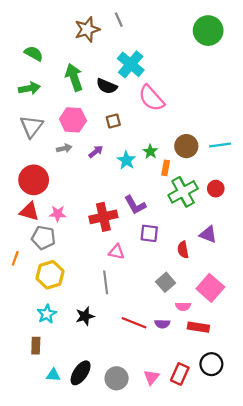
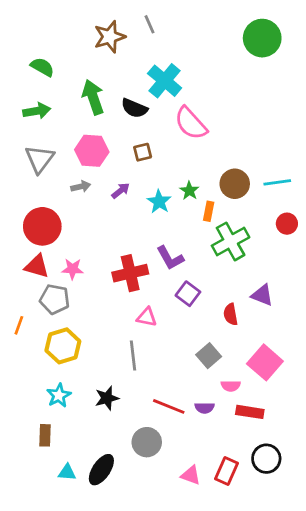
red circle: (216, 189) -> (287, 224), moved
purple square: (149, 233) -> (188, 294), turned 30
pink triangle: (151, 377) -> (191, 475), turned -49
gray circle: (117, 378) -> (147, 442), moved

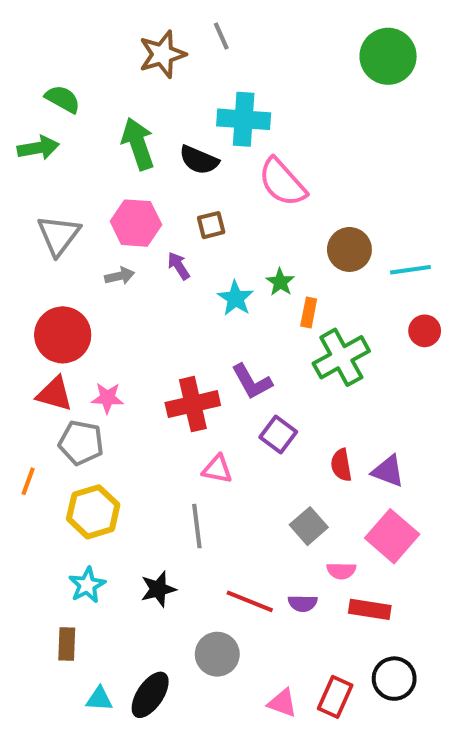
cyan cross: (165, 81) -> (244, 119), turned -36
green arrow: (37, 111) -> (38, 148), moved
brown circle: (235, 184) -> (349, 249), moved
purple arrow: (121, 191) -> (179, 266), moved, turned -84
purple triangle: (262, 295) -> (388, 471), moved

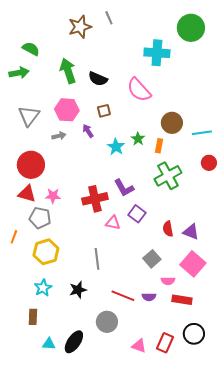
cyan cross: (244, 119) -> (157, 53), moved
orange rectangle: (309, 313) -> (159, 146), moved
pink triangle: (217, 469) -> (113, 223), moved

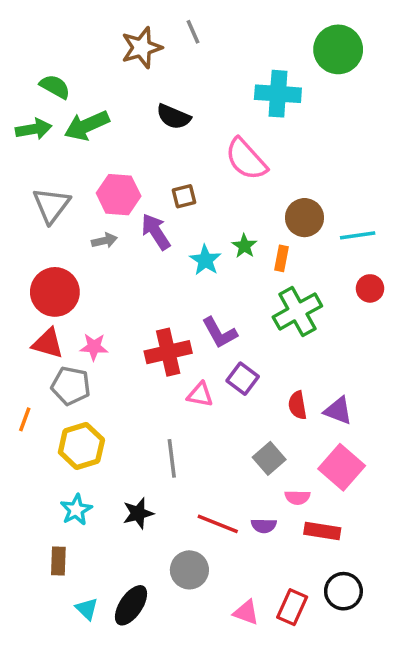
green arrow: (68, 71) -> (87, 126), moved, turned -95
black semicircle: (98, 79) -> (173, 117), moved
purple arrow: (88, 131) -> (156, 232), size x1.5
cyan triangle: (49, 344) -> (87, 609), turned 40

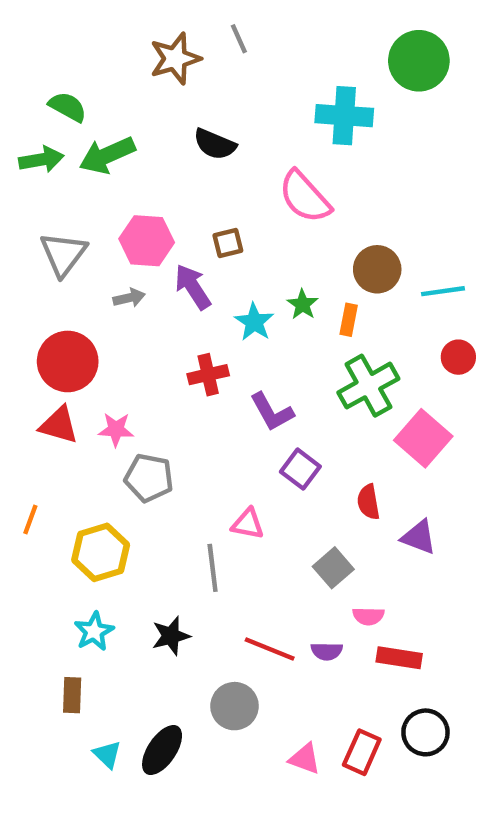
red cross: (168, 352) -> (208, 375), moved, size x0.7
gray pentagon: (71, 386) -> (149, 478), moved
pink triangle: (200, 395) -> (248, 524), moved
purple triangle: (338, 411) -> (419, 537), moved
pink square: (342, 467) -> (423, 438), moved

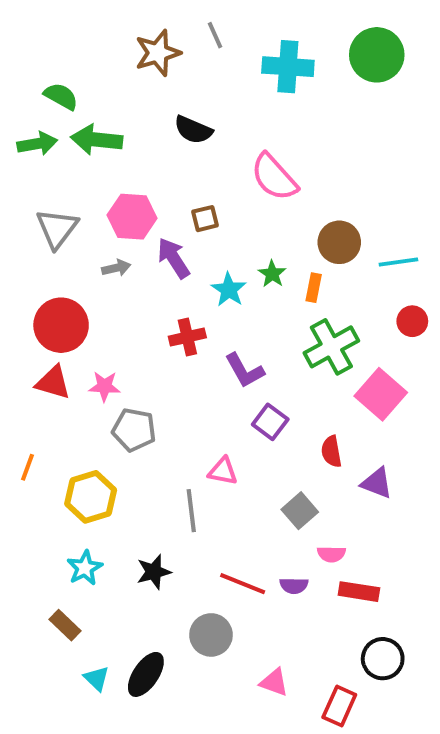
cyan cross: (344, 116) -> (288, 67), moved
green arrow: (107, 155) -> (97, 140), turned 30
brown rectangle: (72, 695) -> (65, 625), turned -48
red rectangle: (362, 752) -> (339, 706), moved

